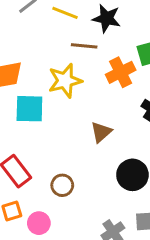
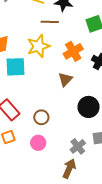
orange cross: (121, 72) -> (73, 51), moved
pink circle: (39, 223) -> (38, 143), moved

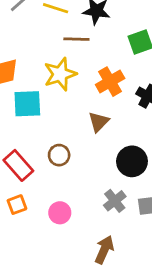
brown circle: (41, 117) -> (59, 155), moved
gray cross: (78, 146) -> (115, 201), moved

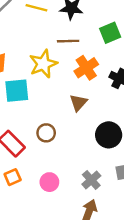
brown line: (76, 39) -> (68, 41), moved
gray cross: (115, 201) -> (91, 180), moved

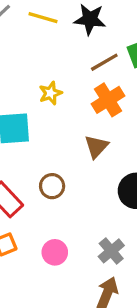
brown line: (68, 41) -> (104, 62), moved, turned -30
yellow star: (43, 64) -> (50, 93), size x0.6

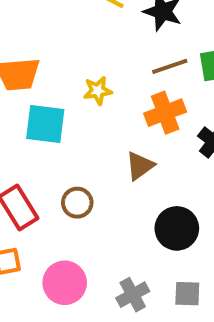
pink circle: (55, 252) -> (65, 283), size x1.4

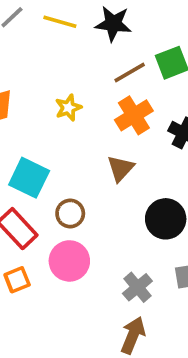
cyan square: (45, 124) -> (29, 178), moved, turned 30
pink circle: (65, 283) -> (69, 261), moved

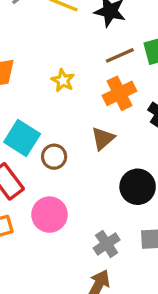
yellow star: (68, 108) -> (63, 80), turned -30
brown circle: (70, 213) -> (54, 157), moved

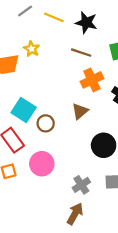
brown line: (120, 55) -> (81, 53), moved, turned 42
yellow star: (63, 80) -> (32, 49), moved

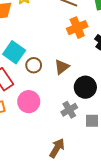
brown triangle: (80, 111) -> (62, 67), moved
gray cross: (81, 185) -> (69, 110), moved

